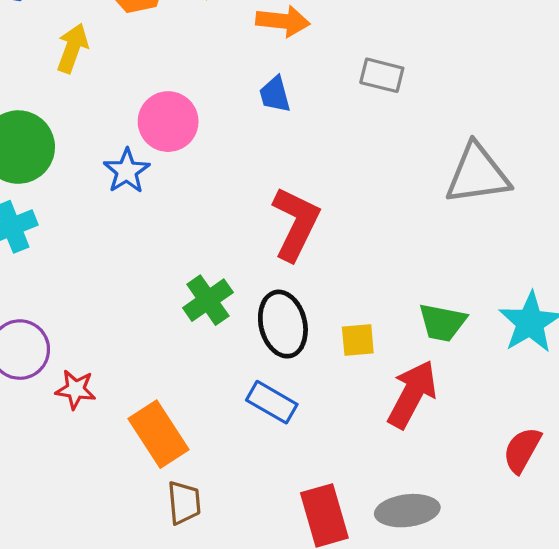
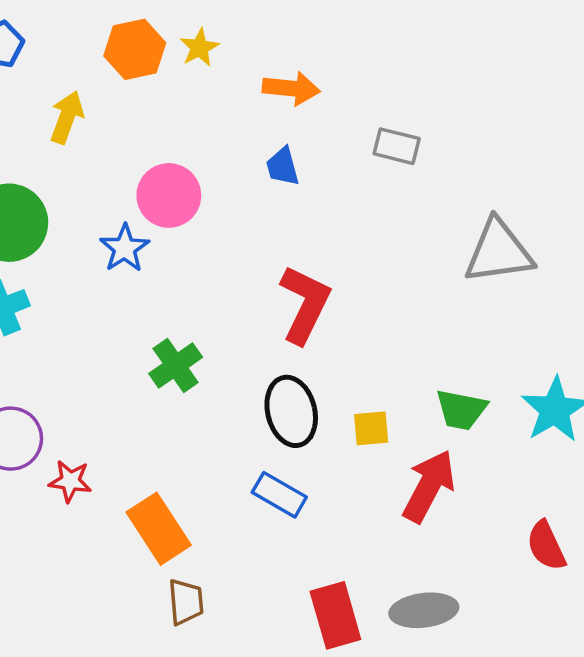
green cross: (208, 300) -> (176, 365), moved
red semicircle: (522, 450) -> (546, 546), turned -54

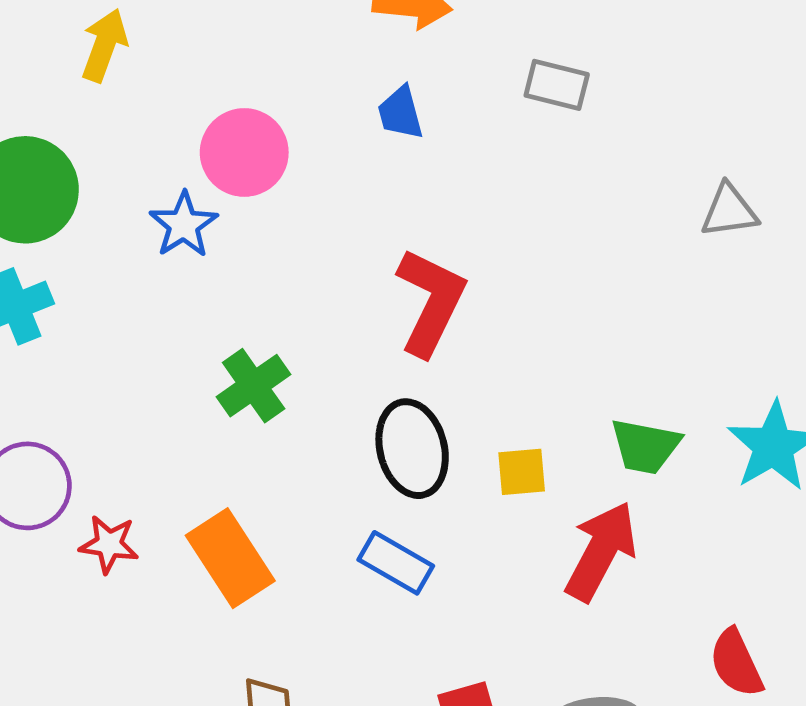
gray triangle: (499, 252) -> (729, 211), moved, size x0.6
orange rectangle: (159, 529) -> (230, 558), moved
red semicircle: (546, 546) -> (736, 663), moved

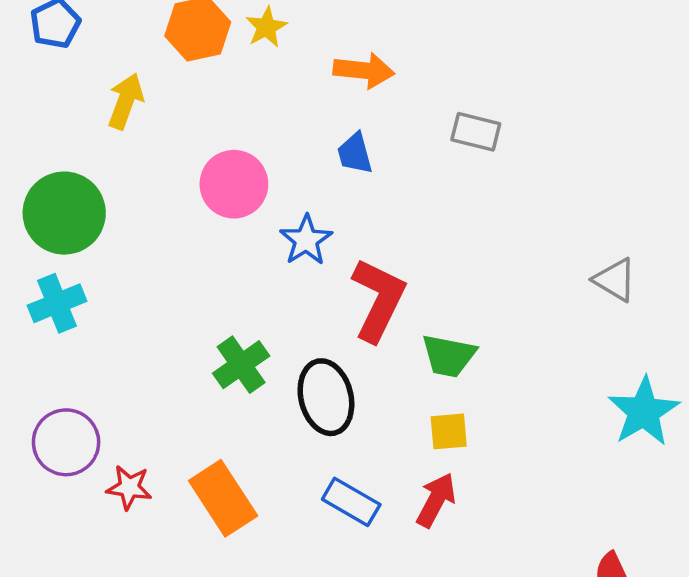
gray triangle: (729, 211) -> (615, 280), moved, turned 39
blue star: (184, 225) -> (306, 240), moved
green trapezoid: (645, 446) -> (449, 356), moved
black ellipse: (412, 449) -> (326, 397), moved
red arrow: (601, 551) -> (436, 500), moved, size x0.7

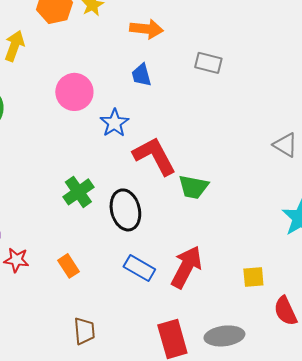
red L-shape: (378, 300) -> (154, 156), turned -54
yellow square: (449, 431) -> (253, 277), moved
orange rectangle: (223, 498) -> (68, 266), size x0.6
red arrow: (436, 500) -> (186, 267), size x1.4

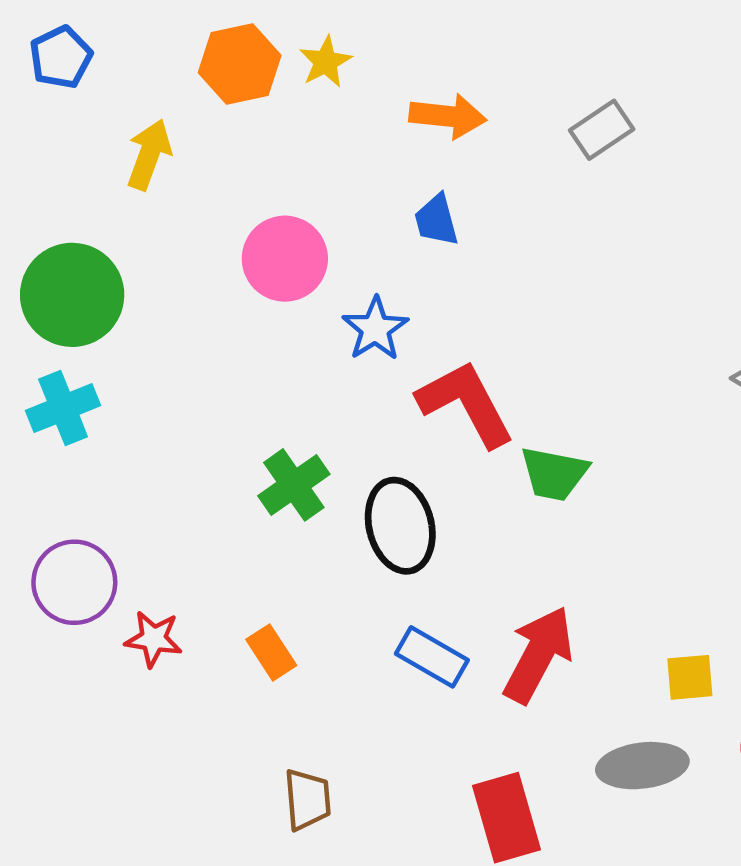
gray rectangle: (208, 63) -> (602, 130), moved, turned -48
gray ellipse: (224, 336) -> (642, 766), moved

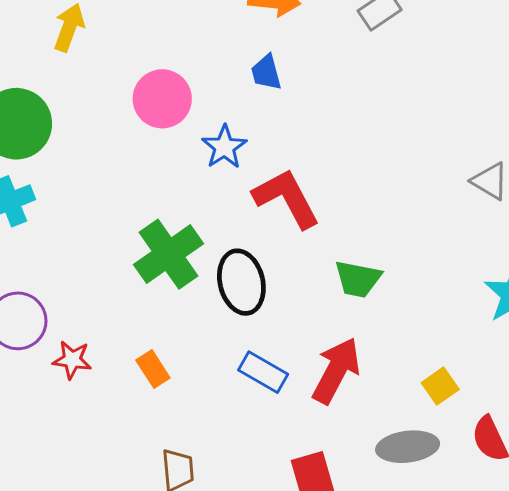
green trapezoid: (554, 474) -> (358, 279), moved
green cross: (294, 485) -> (168, 254), size x1.4
yellow square: (690, 677) -> (440, 386), turned -30

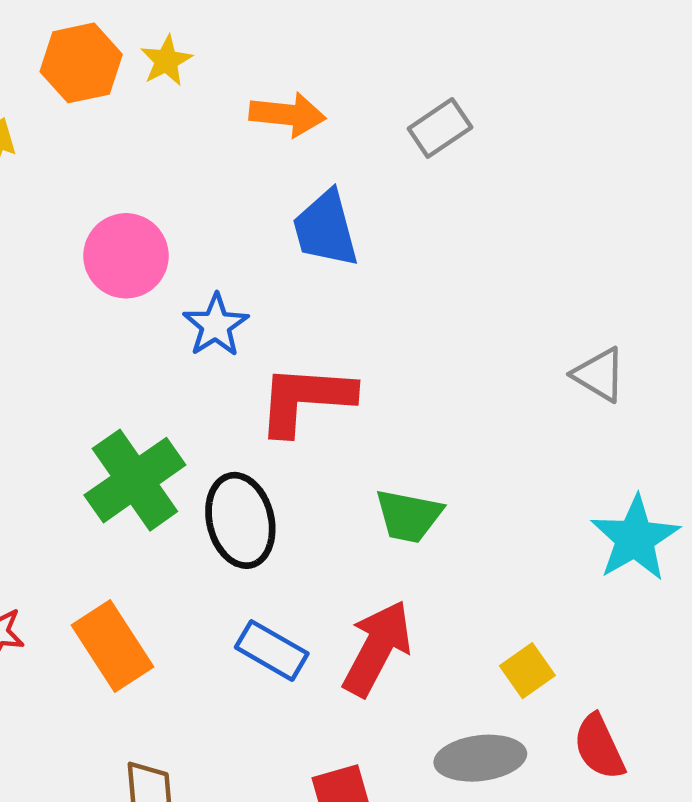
blue trapezoid: (266, 72) -> (326, 229), moved, size x1.5
red L-shape: (286, 198) -> (305, 399), turned -58
orange rectangle: (153, 369) -> (113, 646), size x1.6

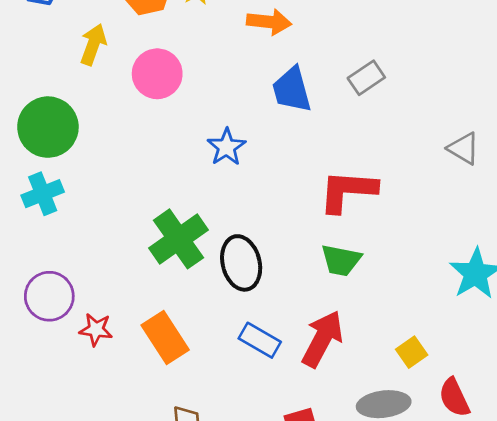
gray rectangle: (440, 128) -> (366, 78), moved
pink circle: (126, 256) -> (157, 74), moved
gray triangle: (599, 375) -> (464, 148), moved
red L-shape: (305, 399) -> (348, 191), moved

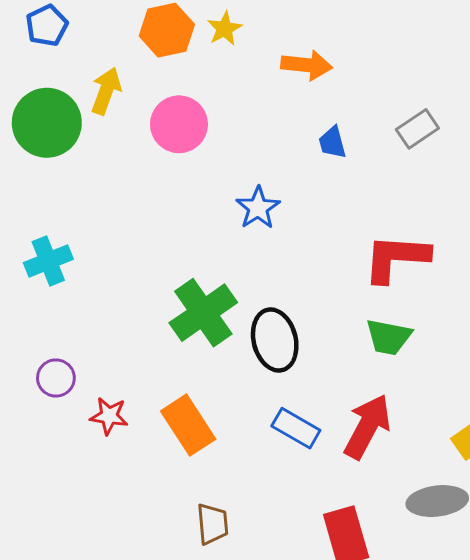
blue trapezoid: (292, 90) -> (332, 143), size x0.6
green circle: (48, 127) -> (47, 123), moved
purple circle: (49, 296) -> (56, 378), size x0.7

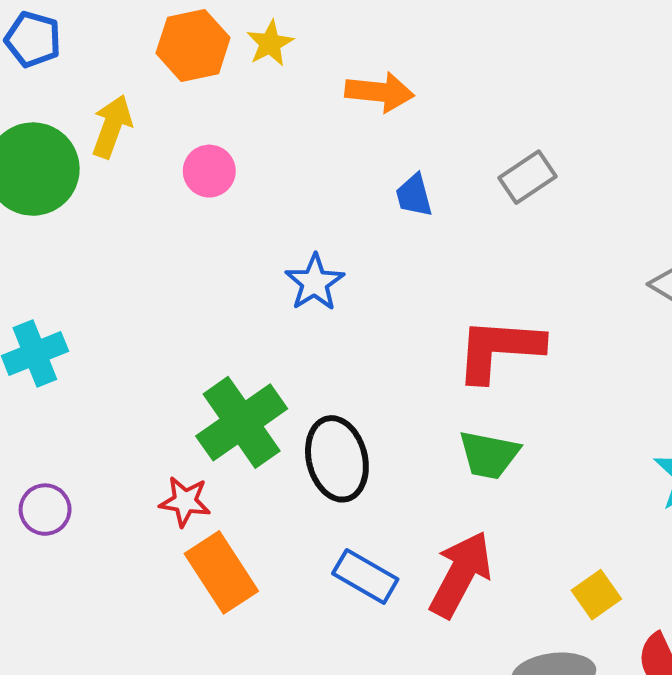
blue pentagon: (47, 26) -> (33, 39), turned -30
pink circle: (179, 124) -> (209, 171), size x0.7
red star: (109, 416) -> (185, 501), moved

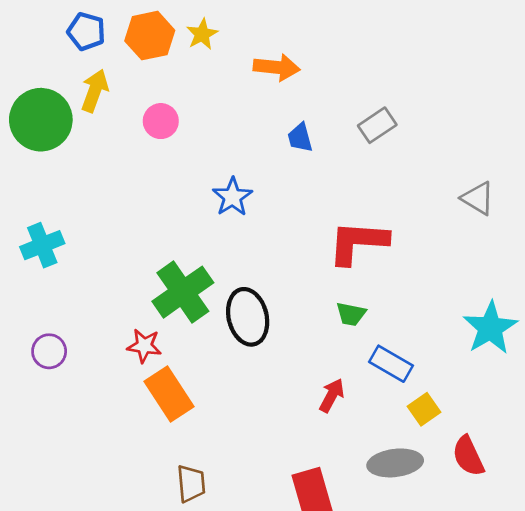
blue pentagon: (33, 39) -> (86, 31), moved
green trapezoid: (489, 455) -> (351, 314), size x0.7
red arrow: (461, 574) -> (332, 395), size x0.6
blue rectangle: (365, 576) -> (391, 364), moved

